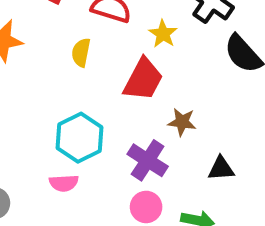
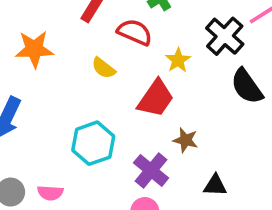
yellow semicircle: (81, 52) -> (103, 68), turned -70
pink semicircle: (64, 183) -> (50, 193), moved

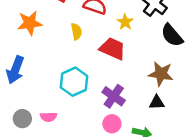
yellow semicircle: (103, 68) -> (76, 32), turned -133
red trapezoid: (156, 98) -> (113, 49), turned -96
brown star: (185, 140) -> (161, 74), moved, size x1.5

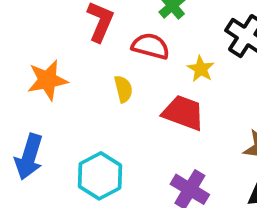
cyan hexagon: (74, 82) -> (100, 176), moved

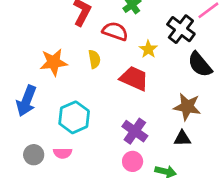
orange star: (47, 80) -> (54, 62), moved

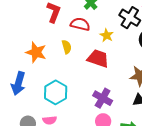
orange star: (54, 62) -> (36, 52), turned 30

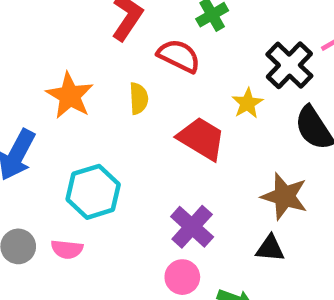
yellow star: (107, 35) -> (247, 103), moved

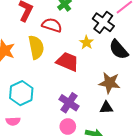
yellow semicircle: (139, 98) -> (36, 47), size x1.6

